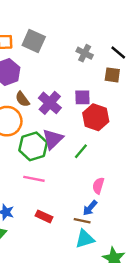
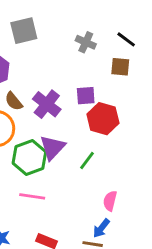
gray square: (34, 41) -> (24, 31), turned -35

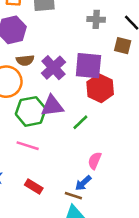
gray cross: (86, 42) -> (96, 19), turned -30
purple square: (86, 96) -> (88, 66), size x1.6
brown semicircle: (14, 101) -> (25, 60), turned -66
purple triangle: (52, 147) -> (52, 106), turned 30

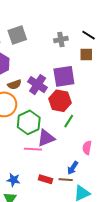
red hexagon: (100, 88) -> (60, 101), moved
purple triangle: (52, 106) -> (46, 138), moved
blue arrow: (83, 183) -> (73, 168), moved
brown line: (73, 196) -> (66, 180), moved

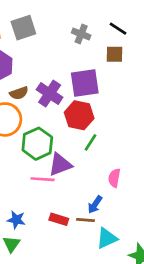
gray cross: (61, 39) -> (81, 34), turned 32

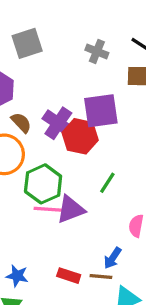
brown semicircle: (19, 93) -> (21, 123), turned -114
red hexagon: (79, 115) -> (80, 136), moved
pink line: (43, 179) -> (48, 209), moved

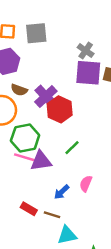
purple square: (101, 111) -> (88, 73), moved
brown semicircle: (21, 123) -> (19, 90), turned 140
blue arrow: (113, 258) -> (62, 192), moved

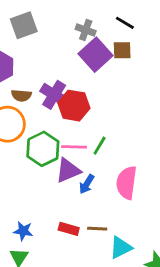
purple square: (88, 73) -> (95, 55), turned -32
pink line: (25, 157) -> (74, 147), moved
pink semicircle: (86, 184) -> (126, 183), size x1.6
blue arrow: (62, 192) -> (87, 184), moved

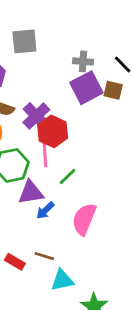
gray cross: (86, 30) -> (83, 61), turned -30
pink line: (74, 147) -> (45, 155), moved, turned 70
red rectangle: (69, 229) -> (15, 262), moved

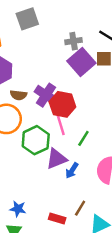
gray square: (24, 41) -> (27, 19), moved
brown line: (44, 256) -> (80, 208), turned -63

